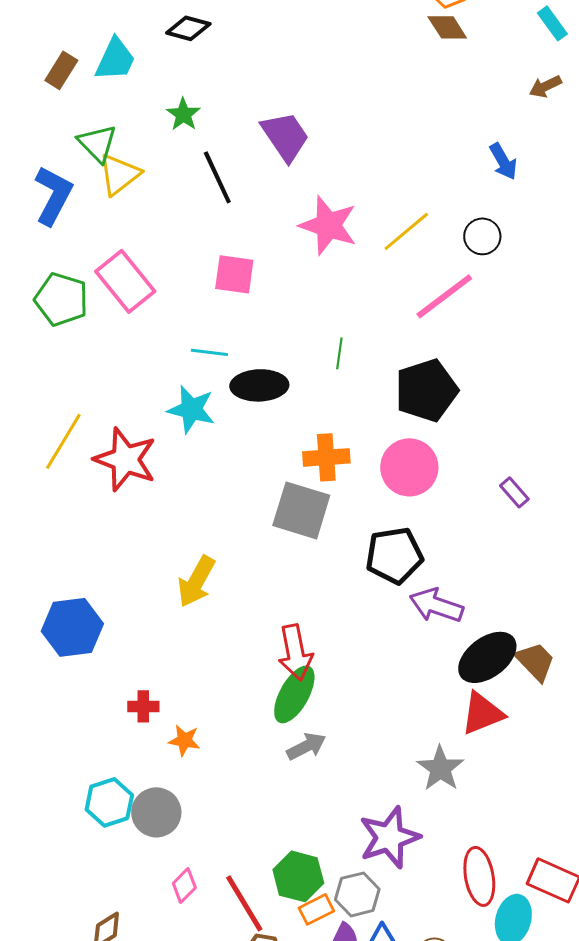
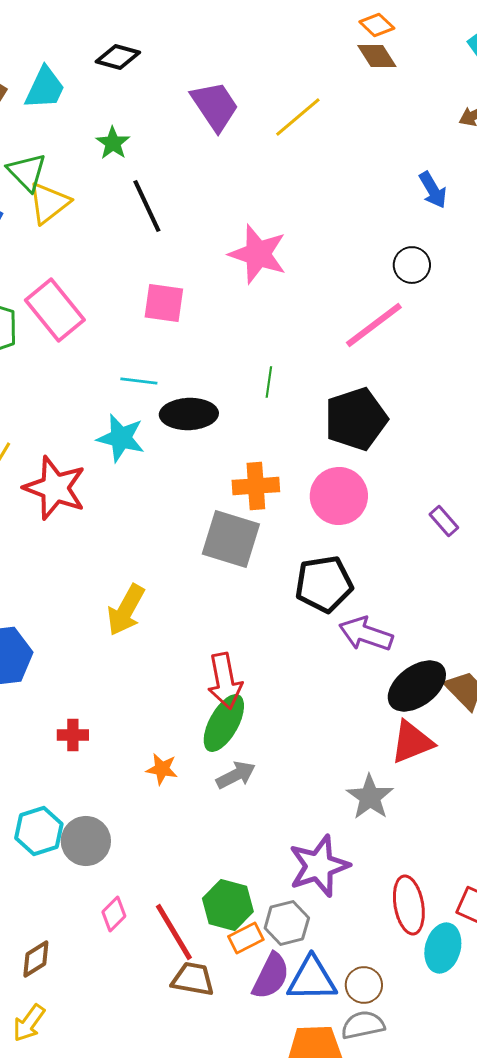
purple trapezoid: (285, 136) -> (215, 106), moved
yellow line: (406, 231) -> (298, 117), moved
orange star: (184, 740) -> (162, 769), moved

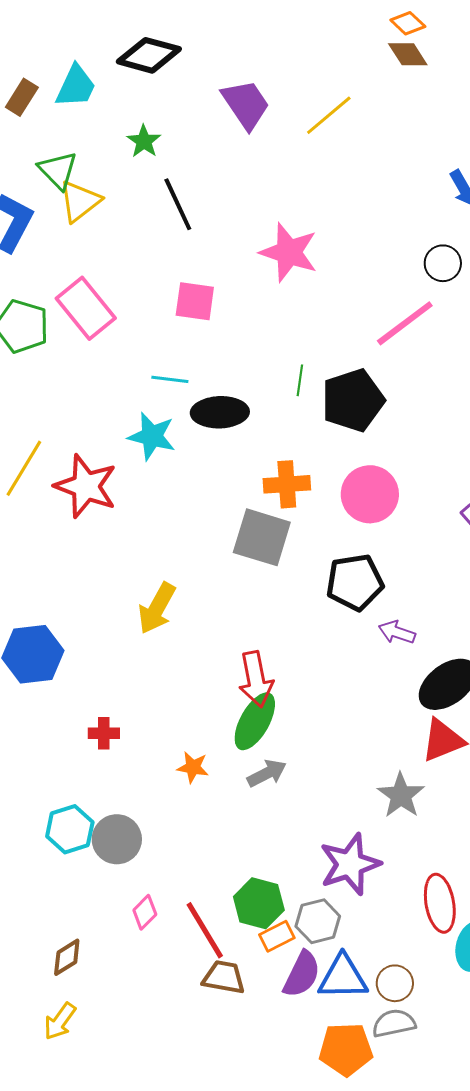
black diamond: (118, 57) -> (149, 55), size x1.4
black pentagon: (356, 419) -> (353, 400), moved
purple arrow: (366, 634) -> (397, 632), size x0.7

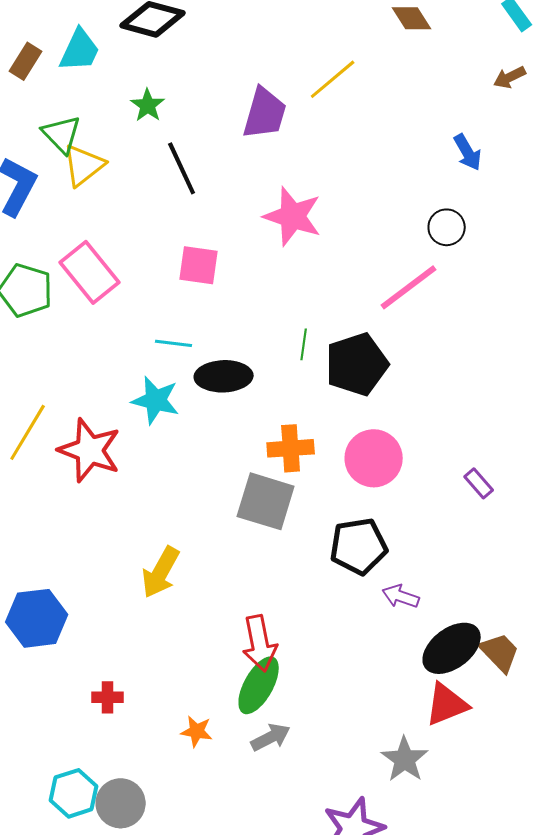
purple trapezoid: (246, 104) -> (265, 113), moved, turned 50

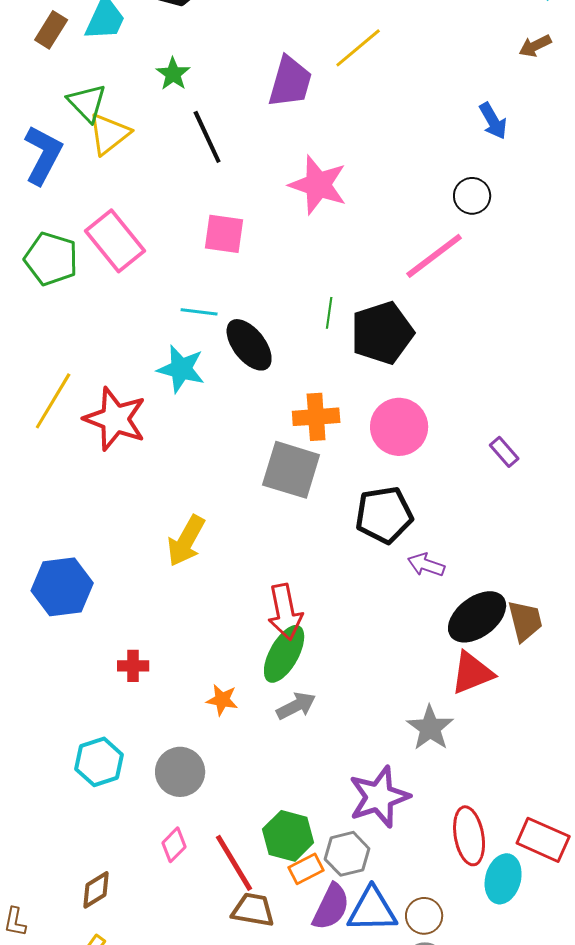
black ellipse: (224, 376) -> (249, 345), turned 54
brown trapezoid: (500, 652) -> (525, 621), turned 30
gray circle: (121, 803) -> (180, 772), moved

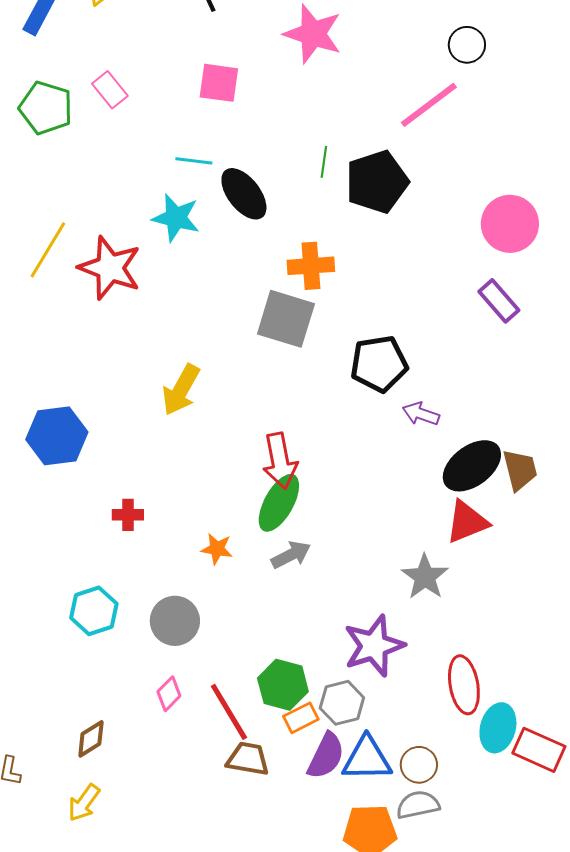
pink rectangle: (115, 241) -> (110, 90), size x0.6
pink circle: (399, 427) -> (510, 224), moved
purple rectangle: (504, 452) -> (499, 301), size x1.4
red rectangle: (543, 840) -> (539, 750), moved

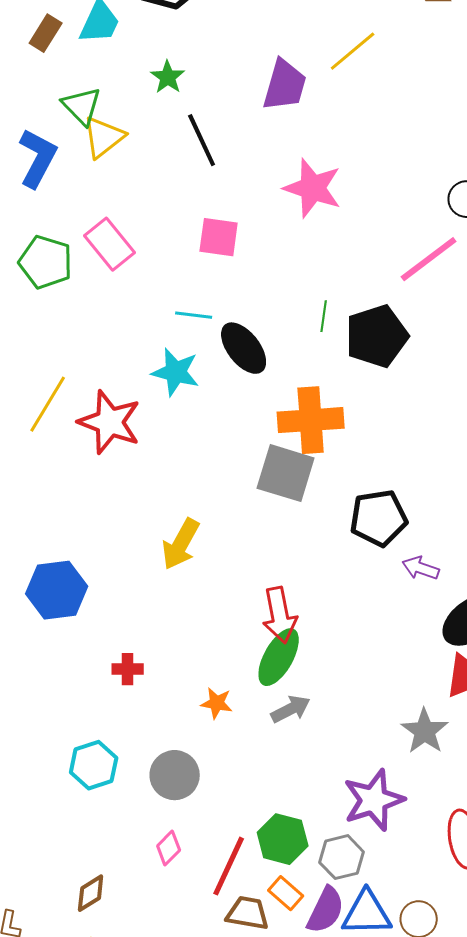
pink rectangle: (110, 90) -> (110, 244), size x1.4
orange cross: (311, 266) -> (311, 420), size x1.4
red line: (229, 712) -> (229, 866), turned 56
orange rectangle: (301, 718) -> (286, 893), moved, turned 68

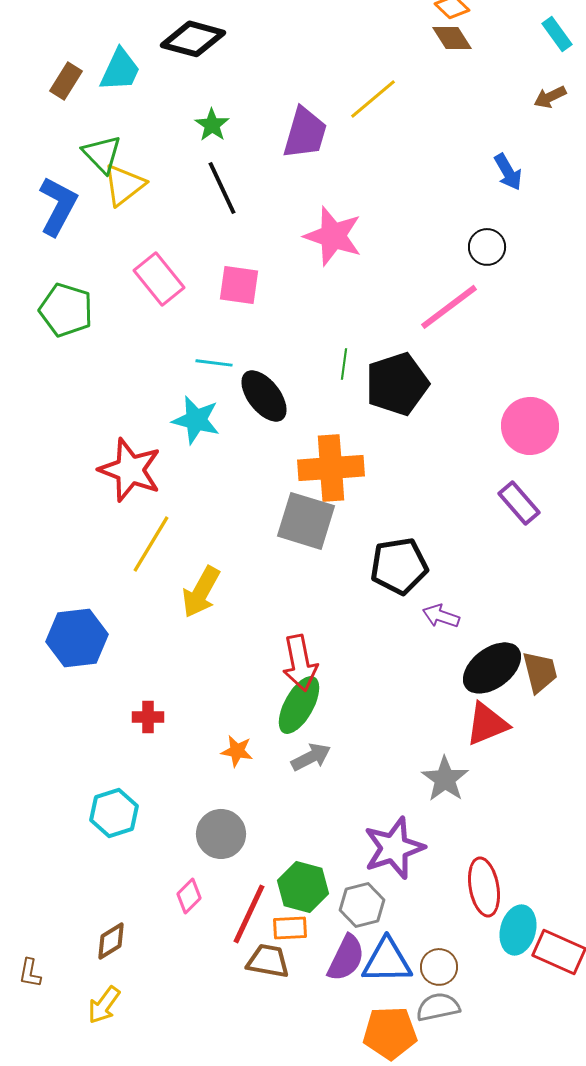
green star: (168, 77) -> (212, 125), moved
pink rectangle: (110, 244) -> (159, 279), moved
yellow line: (48, 404) -> (151, 544), moved
gray circle: (175, 775) -> (221, 834), moved
orange rectangle: (286, 893) -> (290, 928), moved, turned -44

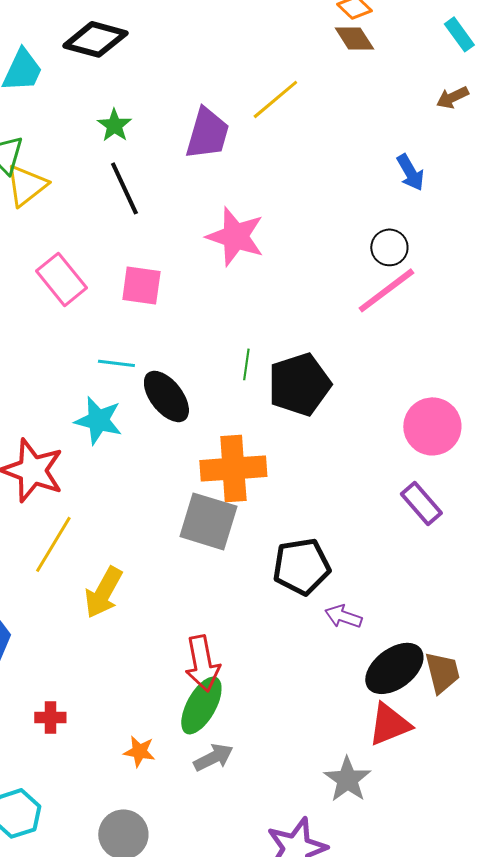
pink line: (449, 307) -> (386, 290), moved

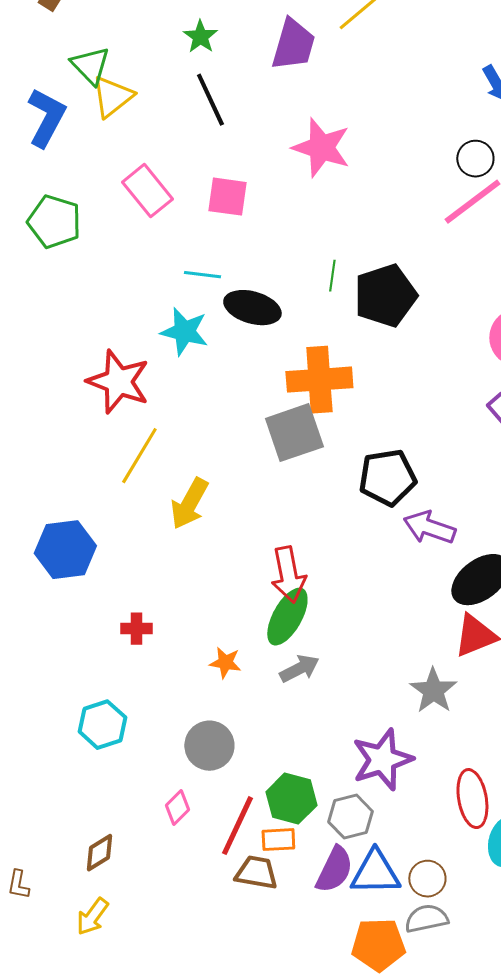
black ellipse: (166, 396) -> (252, 308), turned -36
gray square: (208, 521) -> (294, 433), turned -36
purple arrow: (343, 616) -> (429, 528), size x1.4

